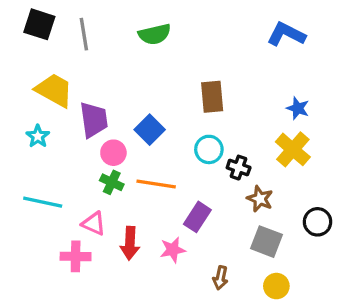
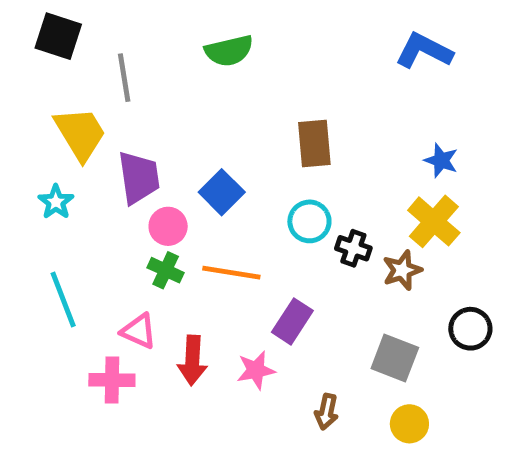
gray line: (84, 34) -> (124, 78), moved
yellow trapezoid: (54, 90) -> (80, 134), turned 30
brown star: (260, 199) -> (402, 270), moved, turned 30
cyan line: (43, 202) -> (63, 299), turned 57

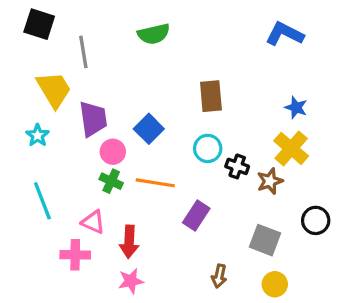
pink star: (256, 370) -> (131, 281), moved

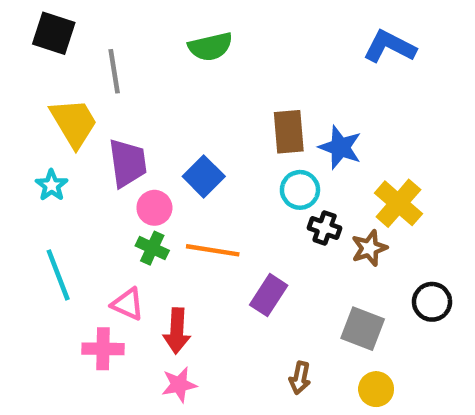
blue star: (296, 108) -> (340, 147), moved, size x1.4
cyan circle: (208, 148) -> (300, 190), moved

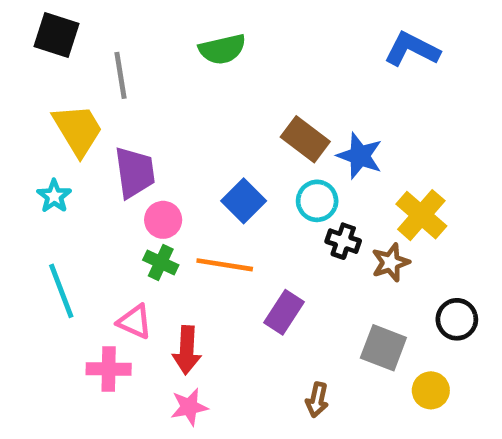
brown rectangle: (289, 132) -> (305, 139), turned -48
blue square: (204, 176) -> (244, 201), moved
yellow circle: (376, 389) -> (431, 390), moved

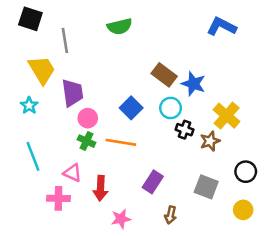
purple rectangle: (284, 312) -> (153, 182), moved
yellow circle: (431, 390) -> (243, 210), moved
pink star: (189, 407) -> (121, 219), moved

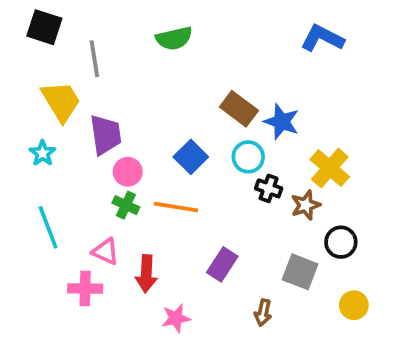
black circle: (246, 172) -> (341, 242), moved
brown arrow: (171, 215) -> (263, 313), moved

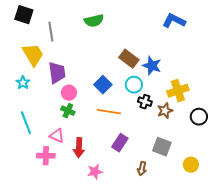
yellow cross: (330, 168) -> (178, 91), turned 30
orange line: (176, 207) -> (109, 112), moved
black circle: (341, 242) -> (199, 117), moved

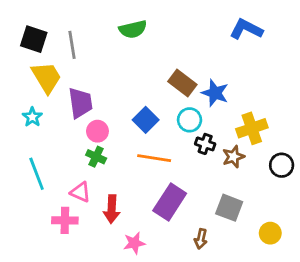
black square: (24, 15) -> (34, 39), moved
purple rectangle: (120, 143) -> (170, 202), size x1.4

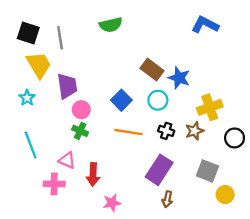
black cross: (205, 144) -> (166, 131), moved
purple rectangle: (170, 202) -> (159, 170), moved
gray square: (229, 208) -> (207, 171), moved

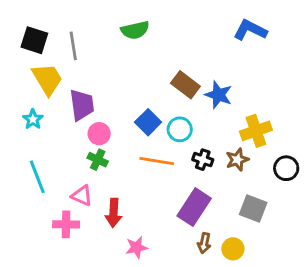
cyan circle: (158, 100) -> (180, 129), moved
yellow circle: (225, 195) -> (233, 249), moved

